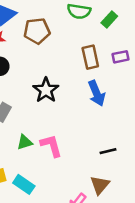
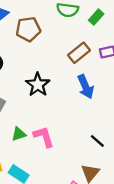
brown rectangle: (90, 57) -> (79, 53), turned 65
black line: (108, 151) -> (97, 141), turned 56

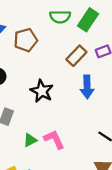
green rectangle: (96, 17) -> (88, 20), size x1.5
blue arrow: (86, 87) -> (87, 87), turned 30

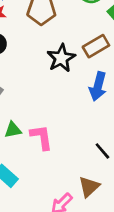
black star: (42, 91) -> (61, 58), moved

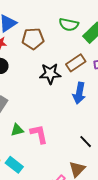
black star: (61, 58) -> (50, 74), turned 30

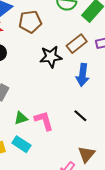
black line: (86, 142) -> (80, 116), moved
cyan rectangle: (14, 165) -> (21, 144), moved

